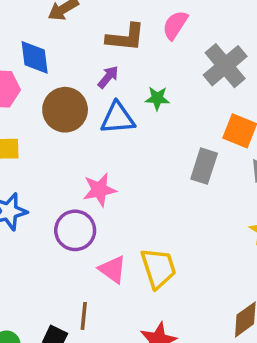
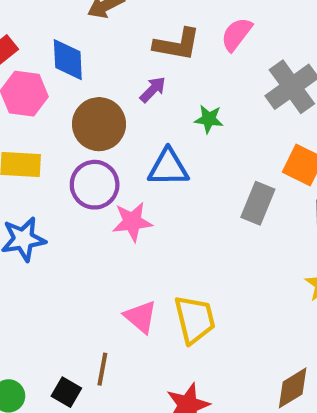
blue triangle: (118, 118) -> (168, 167), moved
purple circle: (75, 230) -> (95, 185), moved

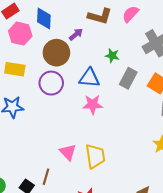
purple arrow: (153, 90) -> (76, 34), moved
gray rectangle: (258, 203) -> (128, 78), moved
pink star: (132, 222) -> (93, 104), moved

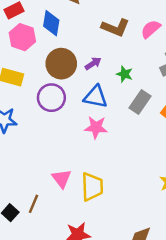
purple arrow: (76, 34) -> (93, 63), moved

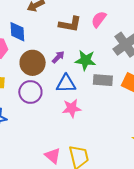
green star: (125, 74) -> (85, 60), size x1.5
gray rectangle: (140, 102) -> (103, 80), turned 72

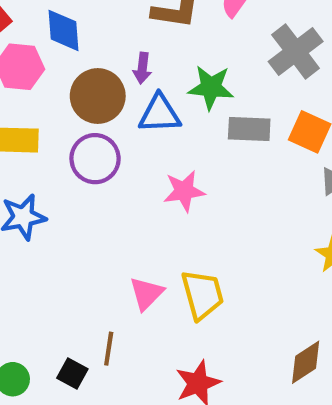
purple arrow: (58, 57) -> (142, 68), moved, turned 144
blue triangle: (66, 84) -> (160, 114), moved
pink triangle: (53, 156) -> (146, 293), turned 36

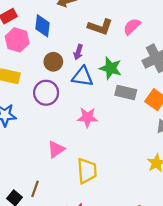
brown circle: (98, 96) -> (53, 62), size x0.7
pink triangle: (146, 293) -> (56, 149), moved

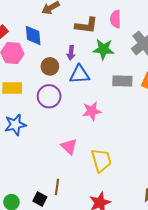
pink semicircle: (132, 26) -> (116, 19), turned -36
green star: (111, 68) -> (103, 49), moved
pink triangle: (56, 149) -> (69, 146), turned -30

